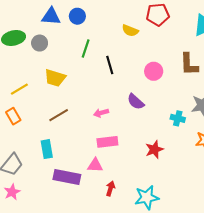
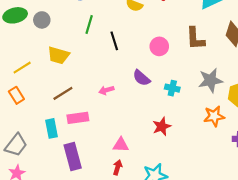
cyan cross: (178, 118) -> (172, 88), moved
pink rectangle: (107, 142) -> (78, 118), moved
pink triangle: (95, 165) -> (121, 145), moved
purple rectangle: (67, 177) -> (73, 157), turned 65

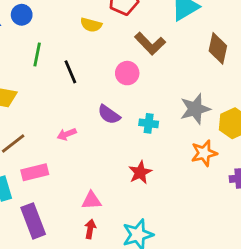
brown L-shape: (195, 39) -> (150, 44), moved, turned -35

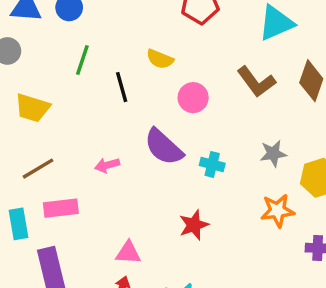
yellow semicircle: (91, 25) -> (160, 59), moved
brown L-shape: (150, 44) -> (256, 82), moved
gray star: (195, 109) -> (273, 154), size x0.7
purple semicircle: (109, 115) -> (164, 147), size x1.4

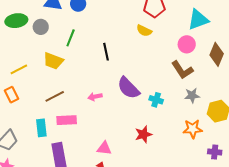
yellow semicircle: (160, 59) -> (144, 31), moved
green line: (82, 60) -> (71, 38), moved
brown L-shape: (256, 82) -> (182, 70), moved
pink circle: (193, 98) -> (187, 44), moved

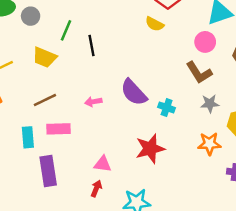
black line: (106, 52) -> (91, 45), moved
red star: (143, 134) -> (150, 149), size x1.4

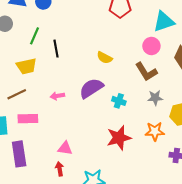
yellow semicircle: (155, 24) -> (105, 58), moved
yellow trapezoid: (45, 57) -> (26, 66), moved, turned -35
purple semicircle: (134, 92) -> (91, 88), turned 100
red star: (150, 149) -> (119, 138), moved
red arrow: (96, 189) -> (60, 169), turned -32

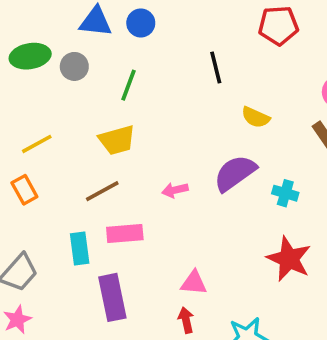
black line: (56, 49) -> (216, 68), moved
red star: (119, 138) -> (289, 259), turned -30

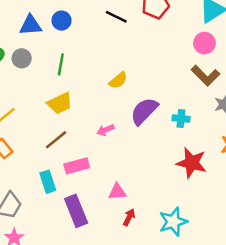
black line: (216, 68) -> (116, 17), moved, turned -40
yellow semicircle: (256, 117) -> (118, 80), moved, turned -54
pink triangle: (194, 283) -> (117, 192), moved
red arrow: (186, 320) -> (129, 217), turned 49

